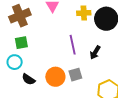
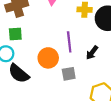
orange circle: (55, 77) -> (48, 58), moved
black semicircle: (29, 79) -> (19, 73), size x1.5

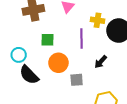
green square: (15, 34) -> (48, 40), moved
purple line: (69, 42) -> (82, 38), moved

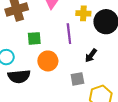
black semicircle: (29, 75) -> (19, 76), turned -45
gray square: (77, 80) -> (77, 79), moved

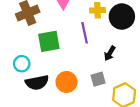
green square: (34, 38) -> (49, 41), size x1.5
orange circle: (48, 61) -> (66, 82), moved

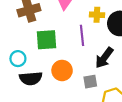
black arrow: (110, 53) -> (104, 58), size x1.5
orange circle: (66, 82) -> (62, 70), moved

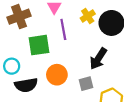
yellow cross: (97, 15) -> (88, 16), turned -32
purple line: (82, 35) -> (63, 29), moved

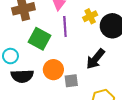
green square: (39, 45) -> (40, 39), turned 30
gray square: (86, 84) -> (71, 81), moved

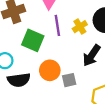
yellow cross: (90, 16) -> (80, 27), moved

